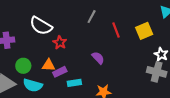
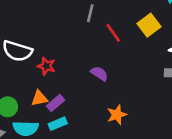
gray line: (92, 17) -> (90, 13), moved
cyan rectangle: (74, 83) -> (58, 124), moved

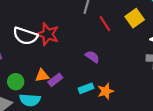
red star: (46, 66) -> (48, 34), moved, size x1.5
cyan rectangle: (58, 124) -> (86, 88), moved

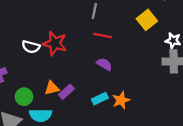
red line: (105, 24) -> (103, 35), moved, turned -42
white semicircle: (25, 36) -> (31, 47), size x0.7

